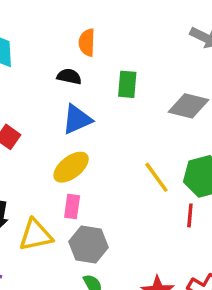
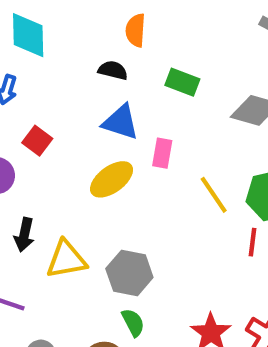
green rectangle: (127, 84) -> (182, 82), turned -76
blue triangle: (77, 119) -> (121, 122), turned 40
pink rectangle: (72, 207) -> (162, 153), moved

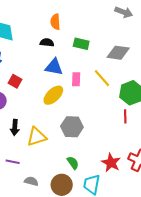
yellow line: (214, 195) -> (102, 78), moved
gray hexagon: (129, 273) -> (72, 127), moved

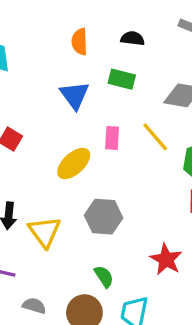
black semicircle: (47, 43) -> (133, 38), moved
blue triangle: (54, 67) -> (75, 95), moved, turned 42
yellow triangle: (37, 137) -> (45, 232), turned -50
red star: (111, 163) -> (166, 259), moved

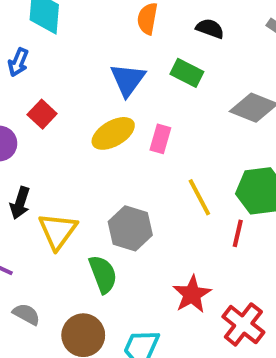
yellow line: (155, 137) -> (199, 197), moved
yellow ellipse: (74, 164) -> (113, 133), moved
green semicircle: (104, 276) -> (103, 274), moved, size x1.4

